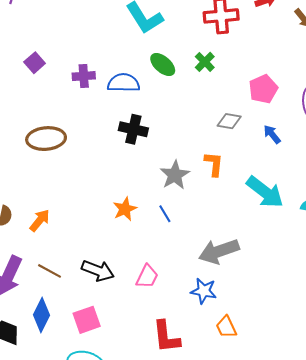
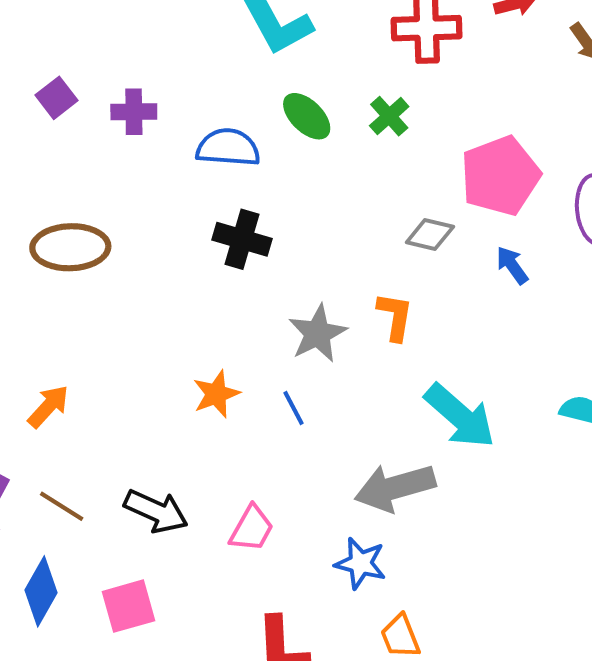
purple cross: (84, 76) -> (134, 112), moved
pink pentagon: (263, 89) -> (500, 176), size x1.4
cyan arrow: (265, 192) -> (460, 416), moved

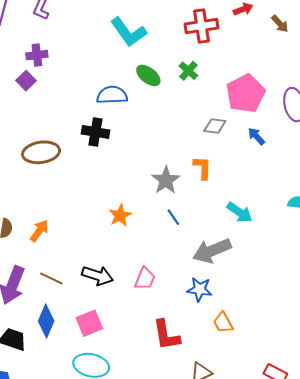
purple cross: (134, 112) -> (37, 55), moved
black cross: (242, 239) -> (95, 132), moved
blue line: (294, 408) -> (173, 217), moved
cyan arrow: (460, 416) -> (240, 212), size x0.7

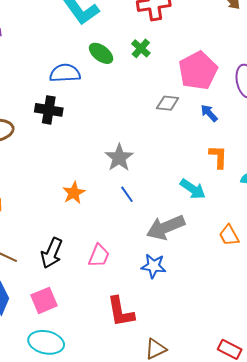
orange L-shape: (202, 168) -> (218, 157), moved
black arrow: (97, 276) -> (52, 253), turned 96
orange trapezoid: (223, 323) -> (229, 235), moved

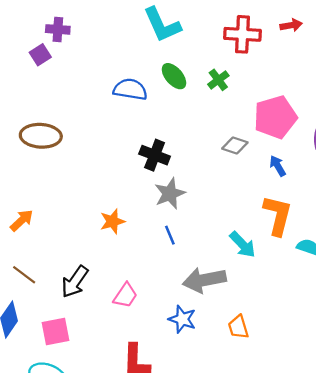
black cross: (49, 110) -> (155, 155), moved
orange L-shape: (218, 157) -> (278, 215), size x1.5
orange trapezoid: (229, 235) -> (238, 327), moved

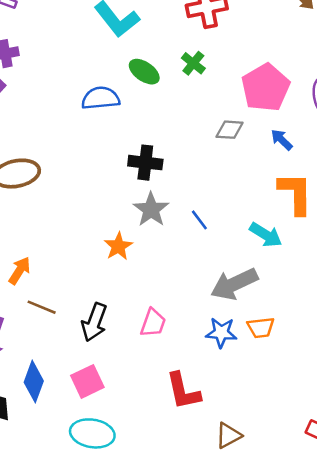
gray star: (170, 194) -> (151, 209), moved
blue line: (170, 235) -> (199, 220), moved
brown line: (24, 275) -> (42, 307), moved
orange trapezoid: (238, 327) -> (261, 328), moved, turned -65

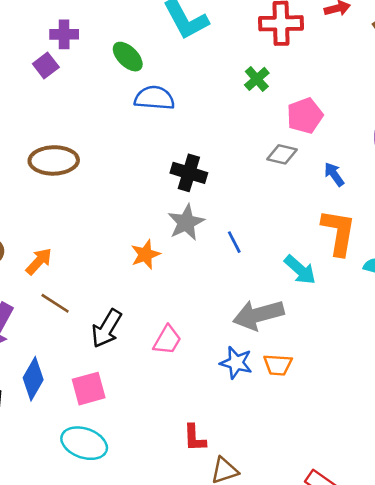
green ellipse: (144, 72) -> (128, 57), moved
pink pentagon: (266, 88) -> (305, 116), moved, size x0.7
red L-shape: (183, 391) -> (195, 438), moved, size x0.7

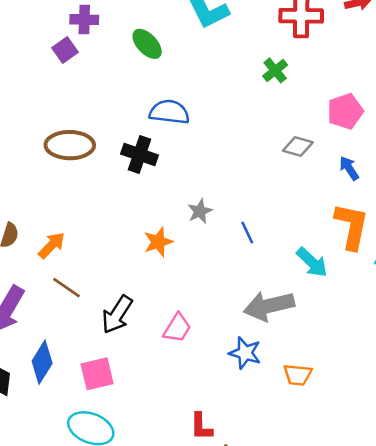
blue semicircle: (154, 98) -> (169, 112), moved
pink pentagon: (305, 116) -> (345, 111), moved
black cross: (189, 173) -> (140, 154), moved
gray star: (186, 222) -> (200, 211), size x0.7
orange trapezoid: (278, 365) -> (298, 375), moved

